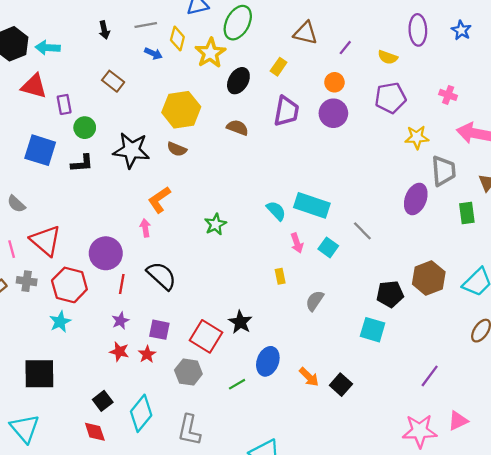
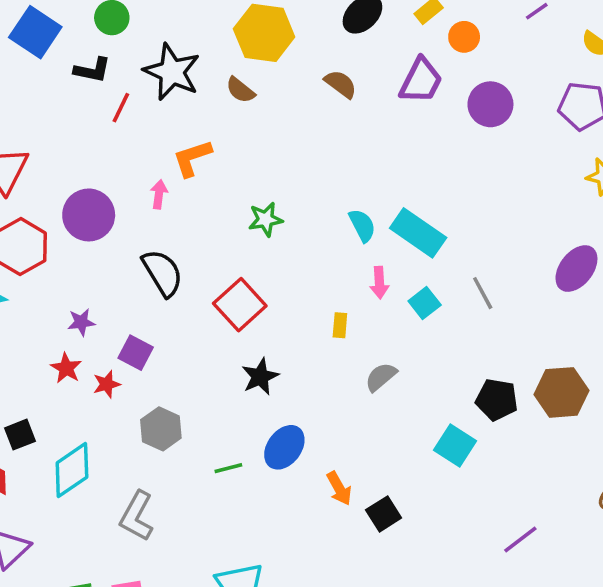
orange circle: (334, 82) -> (464, 37), moved
red line: (122, 284) -> (121, 108), moved
red square: (206, 336) -> (240, 305), moved

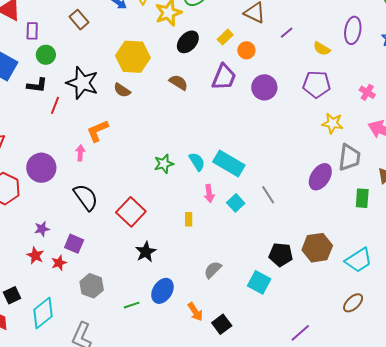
green star: (266, 219) -> (164, 164), moved
gray semicircle: (381, 377) -> (213, 270), moved

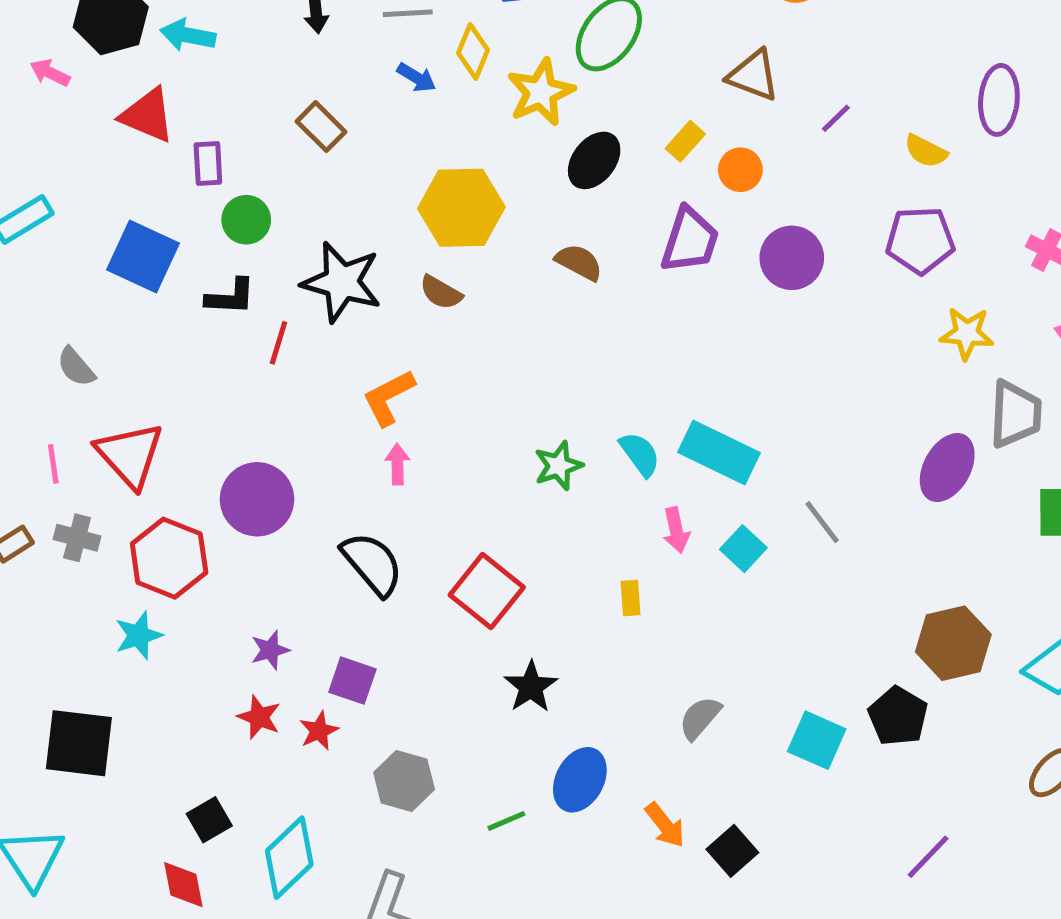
pink arrow: (80, 153) -> (397, 464), moved
black pentagon: (281, 255) -> (898, 716), moved, turned 30

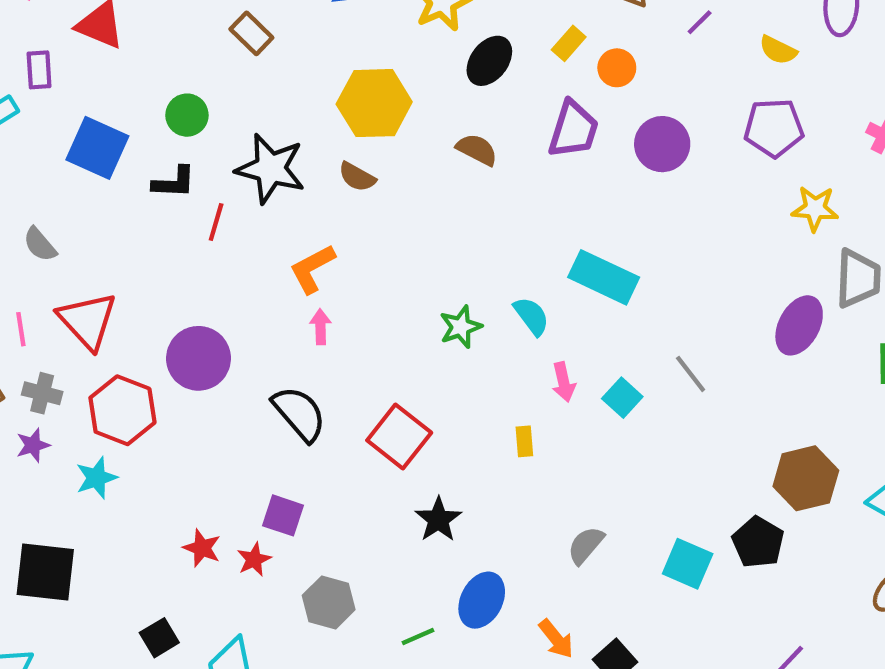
purple rectangle: (208, 164) -> (39, 70), moved
cyan rectangle: (719, 452) -> (604, 277), moved
purple star: (270, 650) -> (33, 445), moved

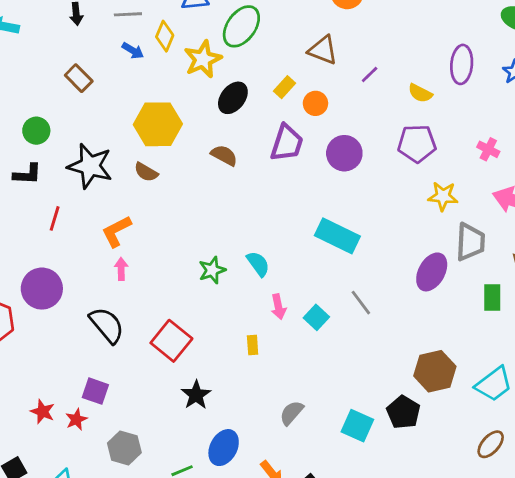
red line: (216, 222) -> (55, 218), moved
cyan rectangle: (604, 277) -> (337, 236), moved

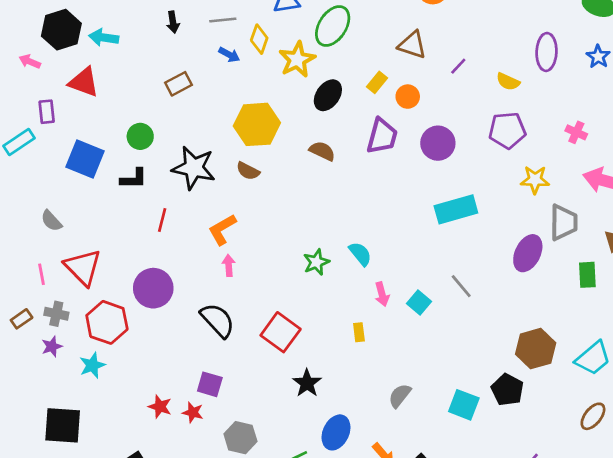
brown rectangle: (79, 78) -> (178, 84), turned -70
cyan rectangle: (337, 236) -> (456, 209), moved, turned -39
red star: (76, 419) -> (193, 412), turned -30

